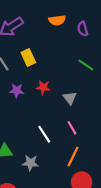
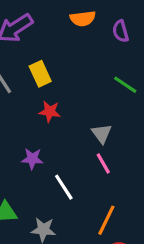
red star: (43, 87) -> (50, 112), moved
purple star: (17, 91) -> (32, 159), moved
pink line: (72, 128) -> (103, 163), moved

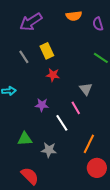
pink line: (103, 163) -> (76, 108), moved

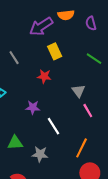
purple arrow: (31, 22) -> (41, 26), moved
yellow rectangle: (47, 51) -> (55, 51), moved
pink line: (76, 108) -> (88, 111), moved

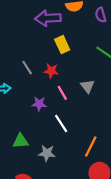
purple arrow: (41, 26) -> (48, 18), turned 30
gray line: (14, 58) -> (27, 68), moved
pink line: (88, 111) -> (62, 93), moved

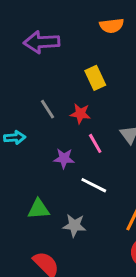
purple arrow: (48, 18) -> (42, 42), moved
white line: (61, 124) -> (94, 185), turned -30

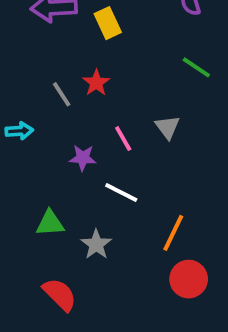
yellow rectangle: (95, 78) -> (108, 23), moved
red star: (80, 114) -> (96, 83), moved, turned 30
gray star: (74, 225) -> (96, 244), turned 30

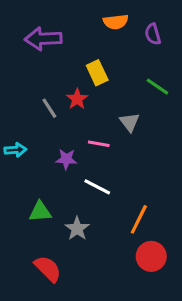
yellow rectangle: (108, 23) -> (97, 73), moved
gray triangle: (167, 127) -> (130, 122), moved
cyan arrow: (19, 131) -> (15, 150), moved
pink line: (123, 139) -> (99, 144), turned -50

